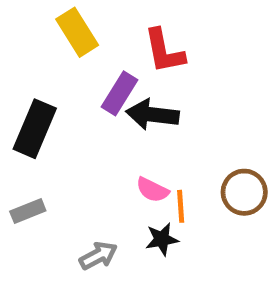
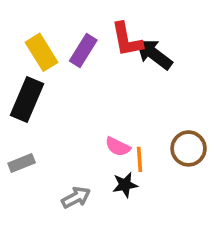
yellow rectangle: (77, 32) -> (42, 52), moved
purple rectangle: (119, 93) -> (83, 50), moved
black arrow: (152, 115) -> (154, 54), moved, turned 30

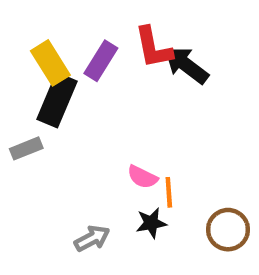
black rectangle: (27, 99) -> (57, 100), moved
brown circle: (189, 148) -> (228, 230), moved
gray rectangle: (22, 163) -> (26, 148), moved

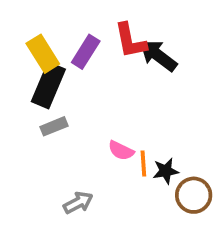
gray rectangle: (26, 148) -> (54, 126), moved
black star: (151, 223) -> (166, 171), moved

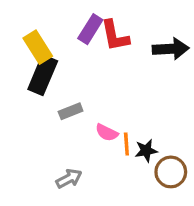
purple rectangle: (86, 52) -> (90, 29), moved
black arrow: (158, 56) -> (171, 49), moved, turned 140
gray rectangle: (54, 126) -> (71, 111), moved

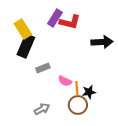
red L-shape: (115, 36) -> (70, 22), turned -65
black arrow: (171, 49) -> (102, 42), moved
brown circle: (171, 172) -> (78, 105), moved

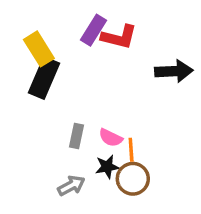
gray rectangle: (43, 68) -> (76, 136), moved, turned -56
black star: (89, 92) -> (107, 167), moved

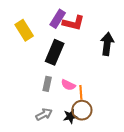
black arrow: (174, 71) -> (107, 44), turned -80
black rectangle: (44, 78) -> (55, 52), moved
black star: (107, 167) -> (70, 116), moved

